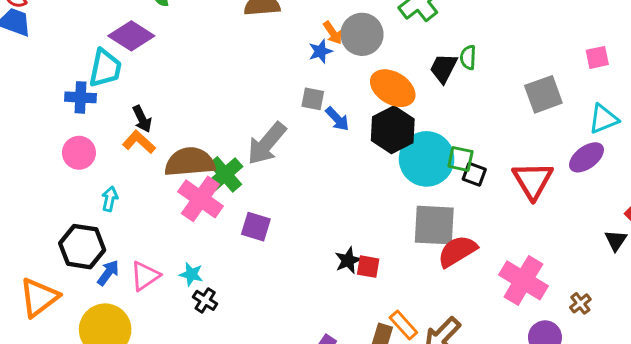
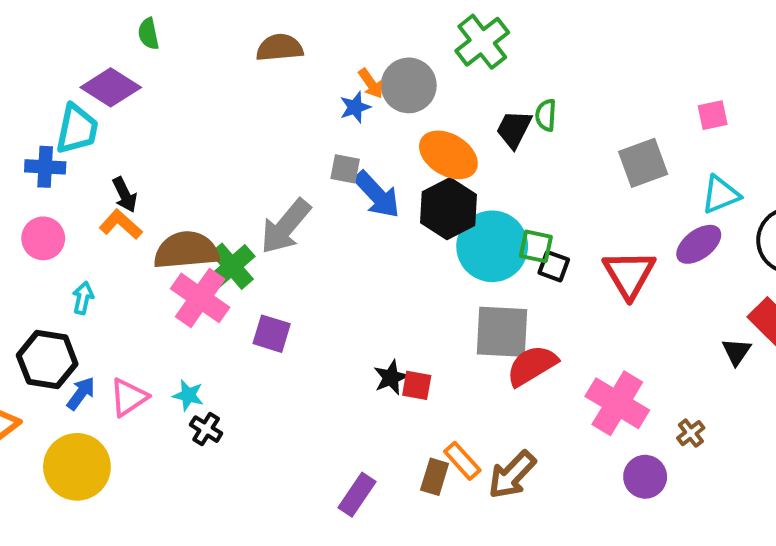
blue arrow: (337, 119) -> (377, 195), size x1.5

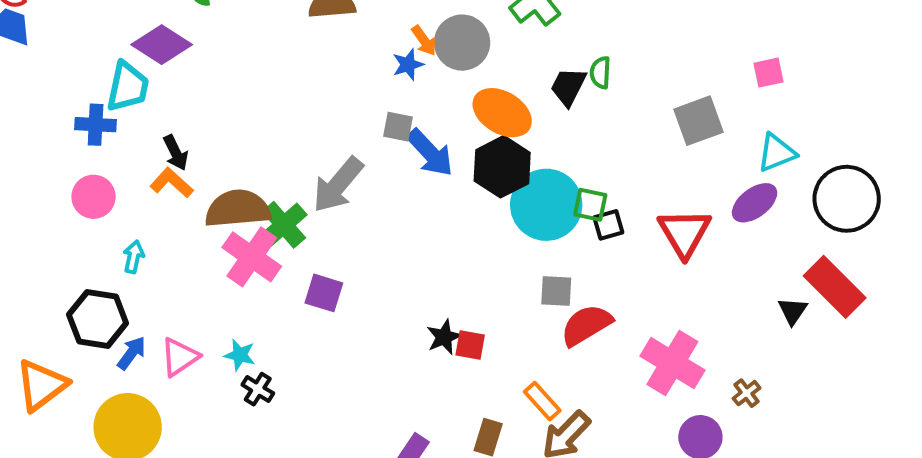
black square: (554, 266) -> (608, 225), turned -36
gray square: (502, 332) -> (556, 291), size x0.6
orange rectangle: (462, 461) -> (542, 401), moved

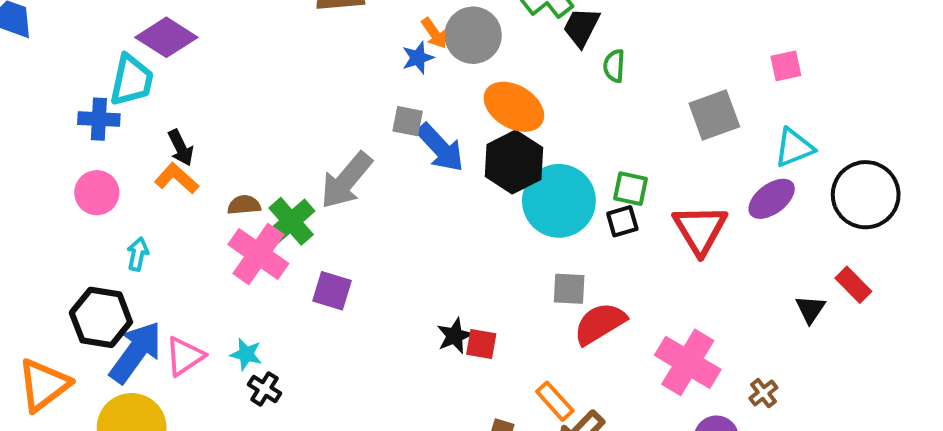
black trapezoid: (568, 87) -> (581, 27), moved
green square: (590, 205) -> (630, 189), moved
brown semicircle: (238, 209) -> (244, 205), size x0.5
red rectangle: (835, 287) -> (853, 285), size x0.6
blue arrow: (132, 353) -> (136, 352), size x1.8

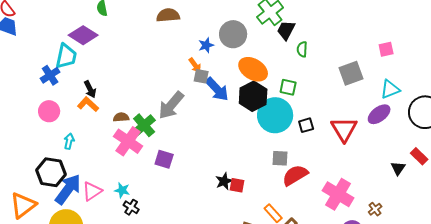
orange arrow: (434, 33) -> (195, 65), moved
blue cross: (99, 119) -> (50, 75), turned -36
green square: (630, 189) -> (288, 87), moved

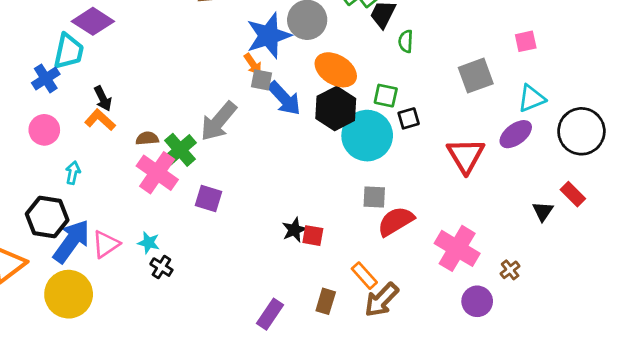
blue star: (206, 45) -> (269, 36), size x2.0
black square: (306, 125) -> (409, 118), moved

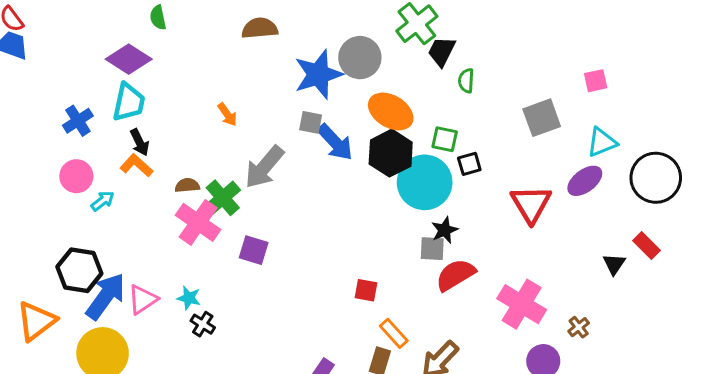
cyan trapezoid: (69, 51) -> (129, 102), moved
orange arrow: (253, 64) -> (227, 115), moved
cyan arrow: (73, 173) -> (103, 201), moved, turned 40
black star: (294, 230) -> (445, 230), moved
orange rectangle: (364, 276) -> (394, 333), moved

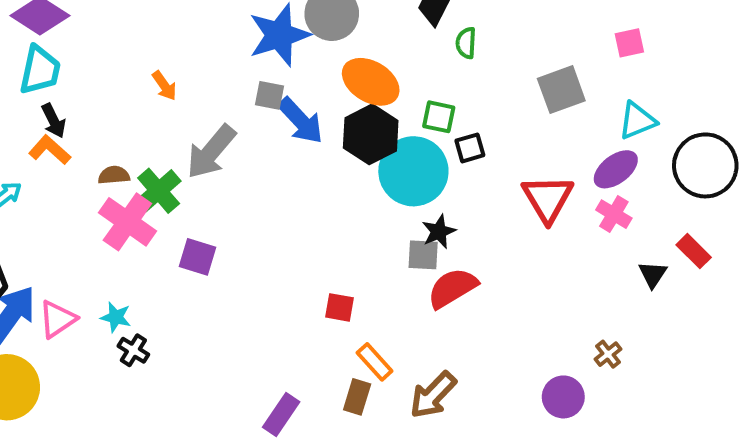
pink cross: (522, 304) -> (614, 214), moved, size x0.6

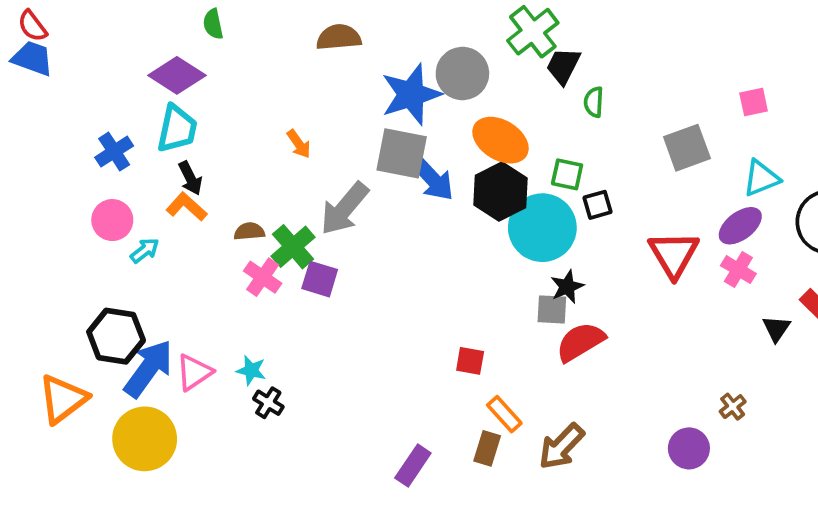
gray square: (269, 95) -> (402, 153), size x1.8
pink cross: (127, 222) -> (263, 277), size x0.7
purple square: (198, 257) -> (320, 279), moved

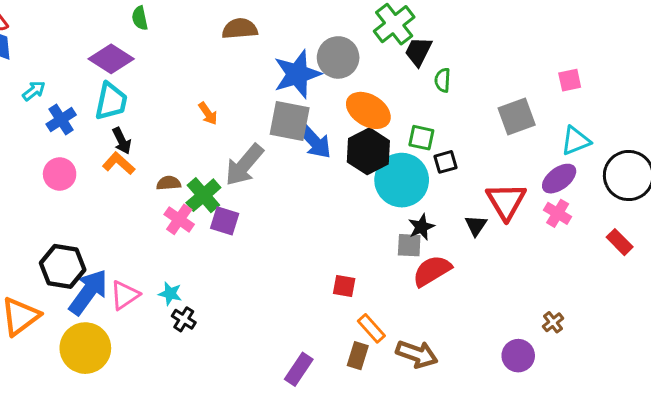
cyan arrow: (145, 250) -> (34, 91), moved
black triangle: (776, 329) -> (476, 225), moved
brown arrow: (561, 446) -> (417, 354), turned -114

